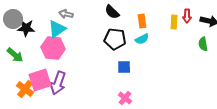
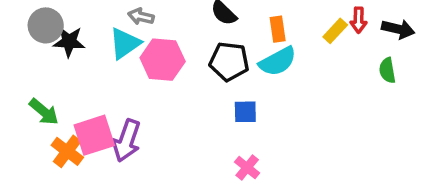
yellow rectangle: (174, 22) -> (335, 31), turned 40
cyan semicircle: (142, 39) -> (278, 61), size x1.5
pink hexagon: (53, 48) -> (163, 60), moved
green arrow: (15, 55) -> (44, 112), moved

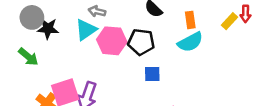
black pentagon: (229, 61) -> (141, 42), moved
green arrow: (44, 112) -> (28, 57), moved
blue square: (245, 112) -> (152, 74), moved

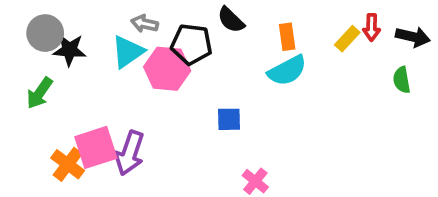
black pentagon: (141, 42) -> (191, 44), moved
green arrow: (28, 57) -> (40, 93), turned 85

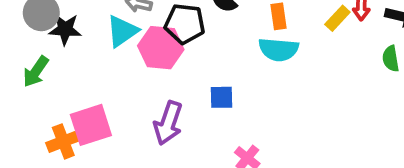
cyan semicircle: (287, 71) -> (279, 49), turned 33
purple arrow: (130, 153) -> (168, 123), moved
orange cross: (68, 164) -> (63, 141), turned 32

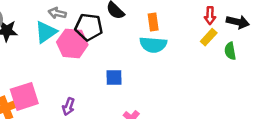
yellow rectangle: (337, 18) -> (209, 37), moved
purple arrow: (168, 123) -> (69, 107), moved, size x0.6

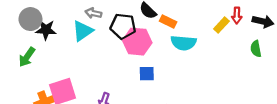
orange rectangle: (153, 22) -> (168, 21), moved, turned -56
yellow rectangle: (209, 37) -> (221, 25), moved
pink hexagon: (72, 43) -> (137, 42), moved

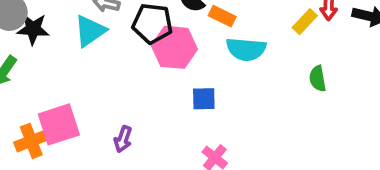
green semicircle: (256, 49) -> (318, 79), moved
blue square: (147, 74) -> (204, 99), moved

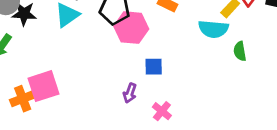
cyan semicircle: (246, 49) -> (213, 29), moved
purple arrow: (123, 139) -> (130, 93), moved

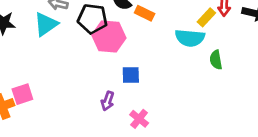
pink square: (44, 86) -> (22, 94), size x0.7

